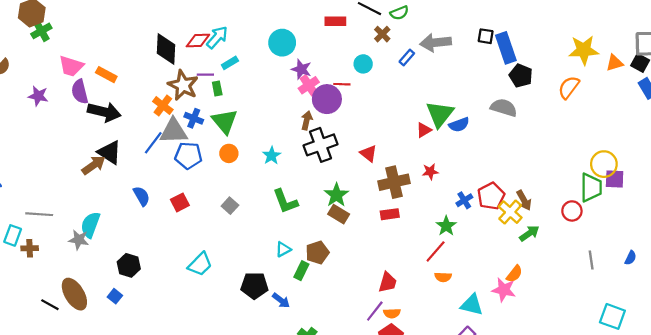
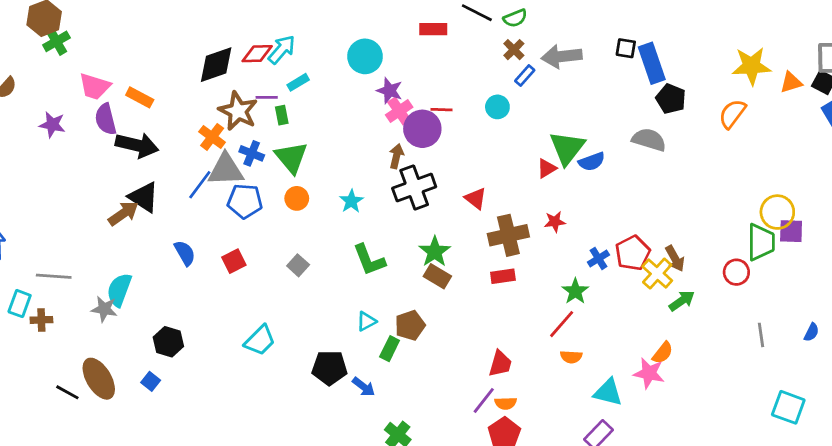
brown cross: (382, 34) -> (514, 50), moved
black diamond: (166, 49) -> (216, 65), turned 68
cyan circle: (363, 64) -> (497, 107), moved

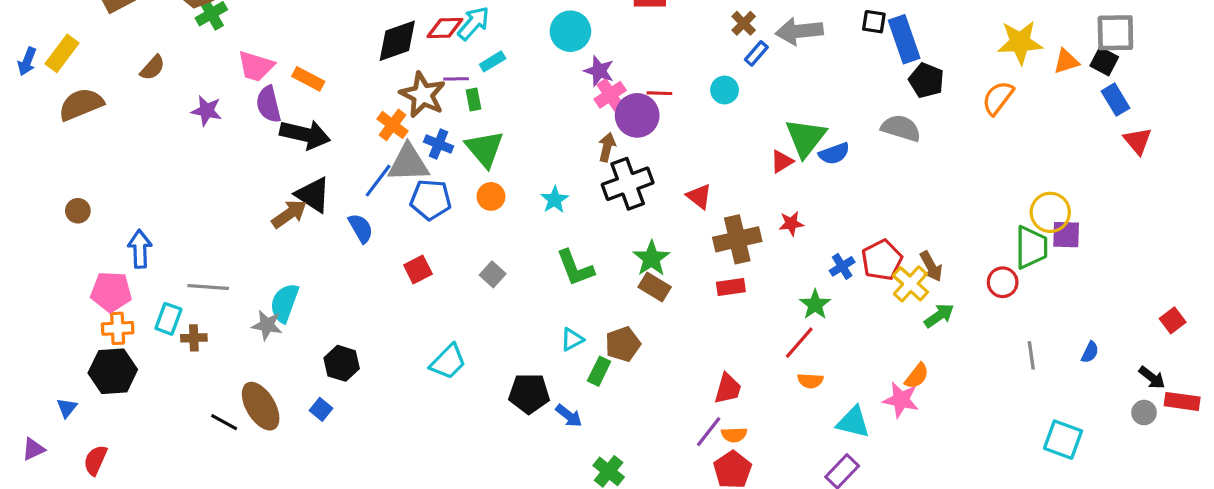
blue semicircle: (185, 253) -> (361, 228), moved

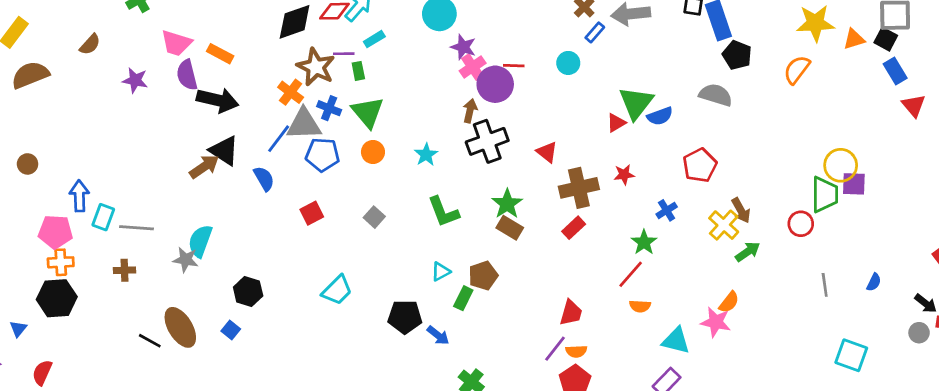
red pentagon: (882, 260) -> (700, 165), moved
red rectangle: (731, 287) -> (574, 228), turned -35
cyan rectangle: (168, 319) -> (103, 217), moved

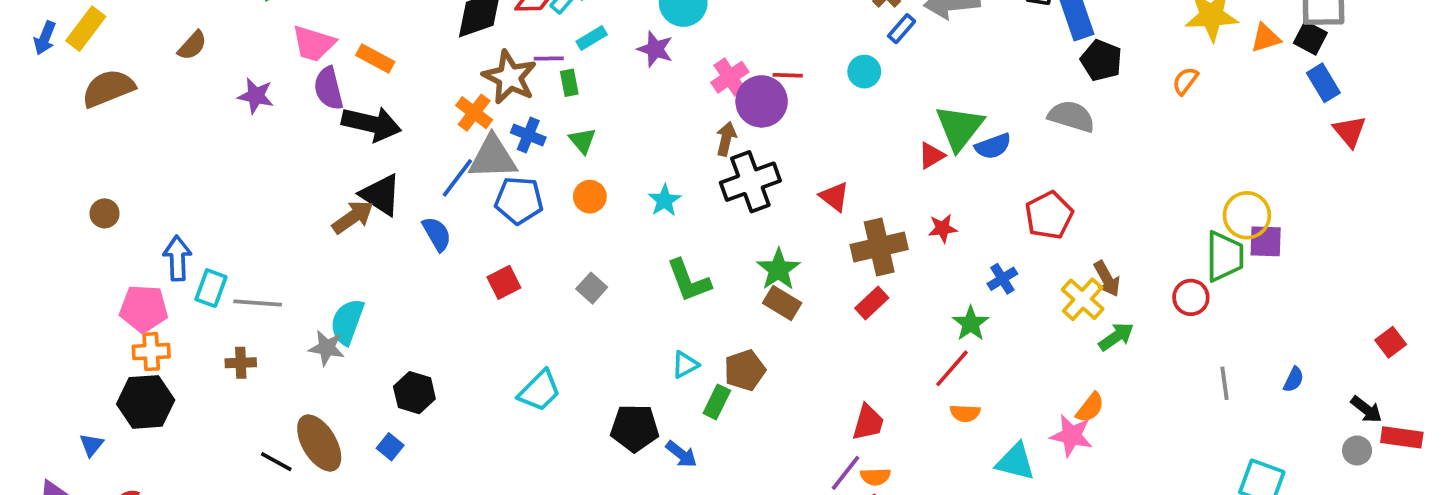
purple star: (463, 47) -> (655, 49), moved
orange semicircle: (797, 70) -> (1185, 81), size x0.7
green triangle: (368, 112) -> (582, 141), size x0.6

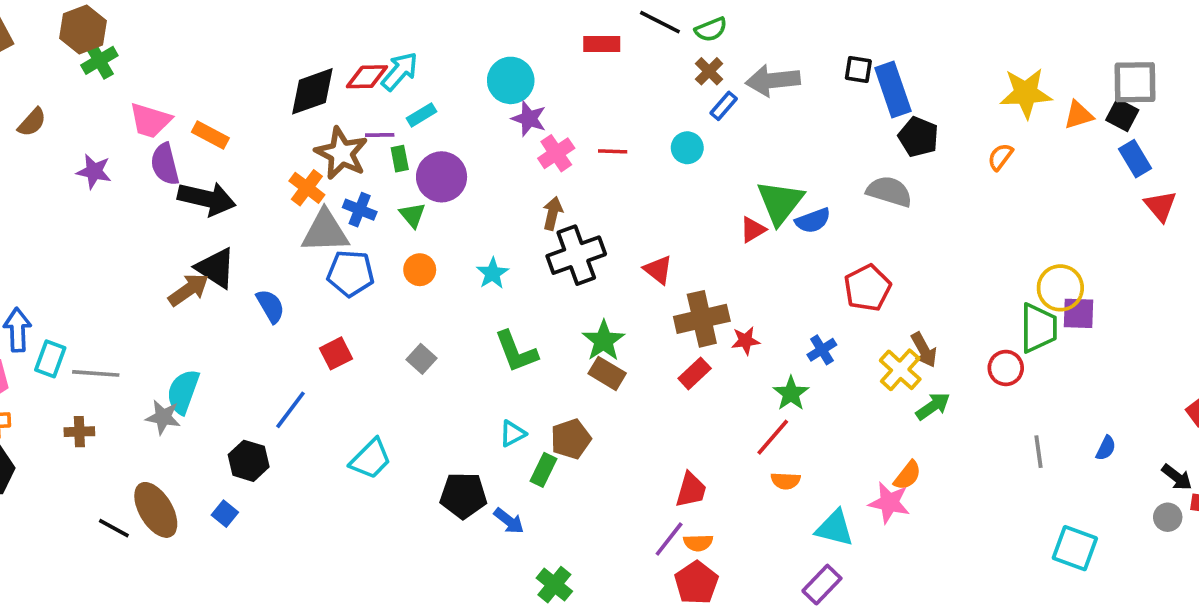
purple star: (655, 49) -> (529, 119), moved
purple circle: (762, 101) -> (442, 177), moved
blue line: (457, 178) -> (290, 410), moved
red star: (943, 228) -> (745, 341), moved

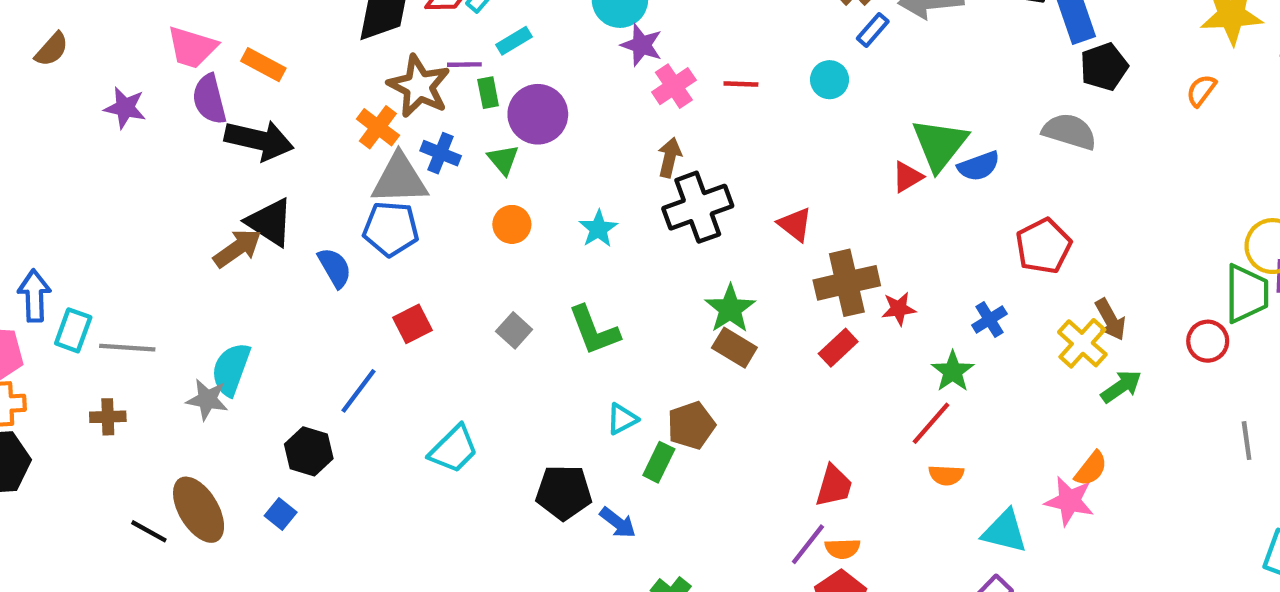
black pentagon: (918, 137) -> (1104, 67), turned 30
blue pentagon: (351, 273) -> (391, 229), moved
green L-shape: (516, 352) -> (594, 330), moved

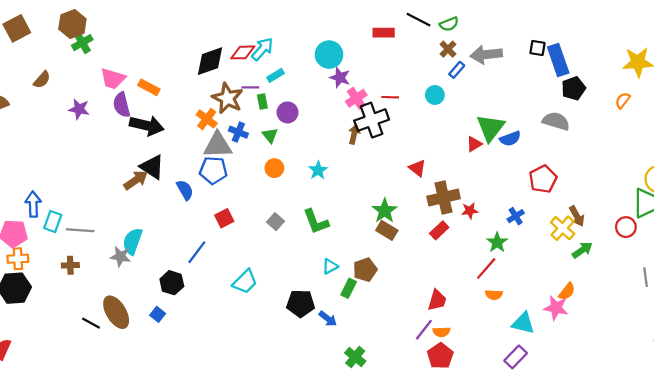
purple circle: (538, 114) -> (288, 112), size x0.7
black cross: (698, 207) -> (372, 120), moved

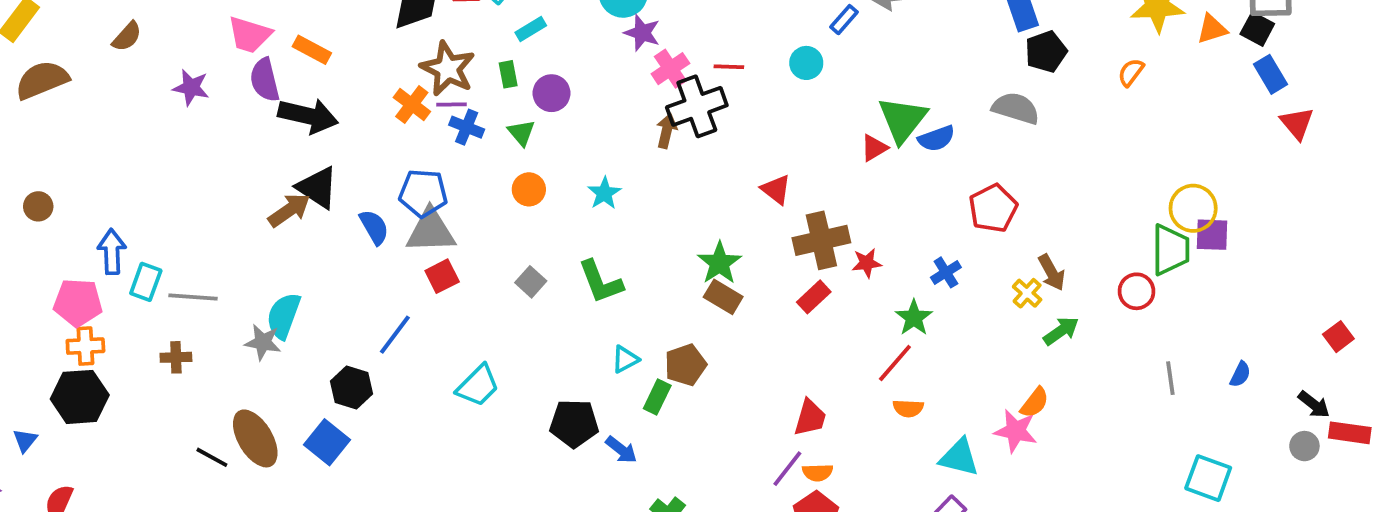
purple line: (250, 87) -> (451, 104), moved
gray triangle: (218, 145) -> (431, 231), moved
yellow cross: (563, 228) -> (1027, 293), size x0.7
blue square: (158, 314) -> (327, 442), size x1.6

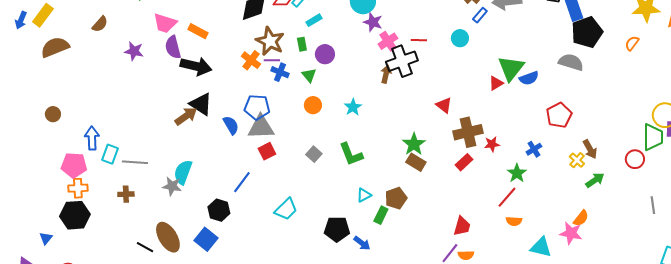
black pentagon: (1046, 52) -> (587, 32), size x1.4

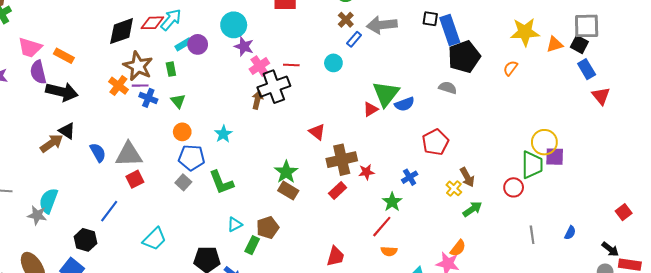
purple circle: (325, 54) -> (198, 44), moved
gray semicircle: (571, 62) -> (448, 88), size x0.7
black triangle: (201, 104) -> (67, 131), size x0.7
blue pentagon: (257, 107) -> (191, 158), moved

